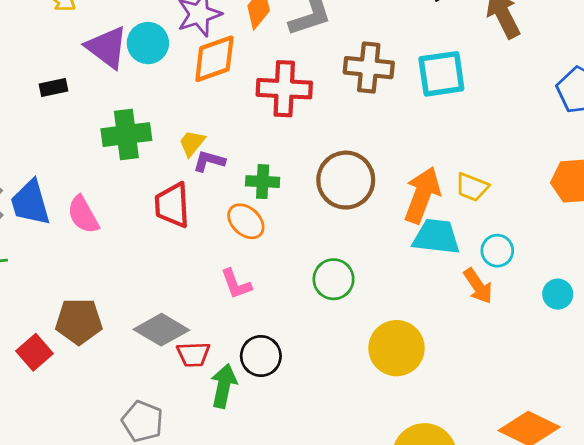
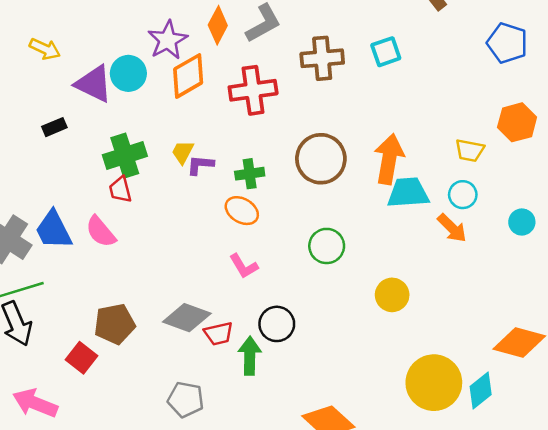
cyan square: (441, 74) -> (386, 52), size x0.7
yellow trapezoid: (472, 187) -> (470, 150), moved
red trapezoid: (172, 205) -> (120, 190), moved, size x0.7
yellow circle: (397, 348) -> (392, 295), size x0.7

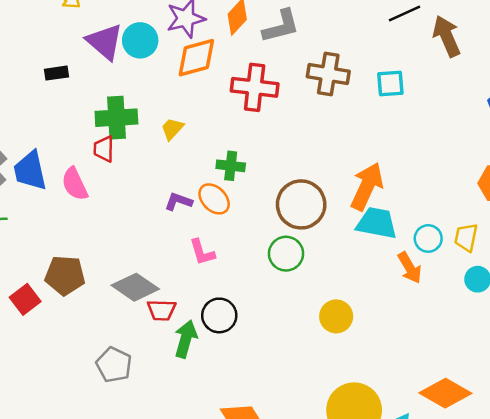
yellow trapezoid: (470, 150) -> (466, 237), moved, turned 76
brown circle: (321, 159) -> (301, 204), moved
purple L-shape: (200, 165) -> (178, 201), moved

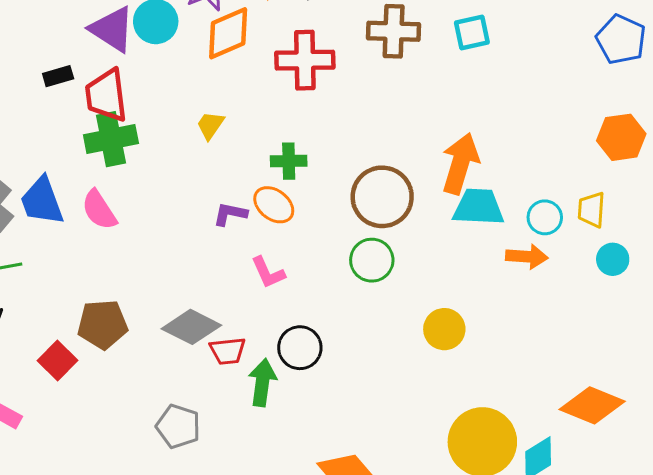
green cross: (116, 118) -> (111, 139), moved
red trapezoid: (104, 149) -> (106, 95), moved, size x1.6
orange arrow: (410, 268) -> (527, 257), turned -48

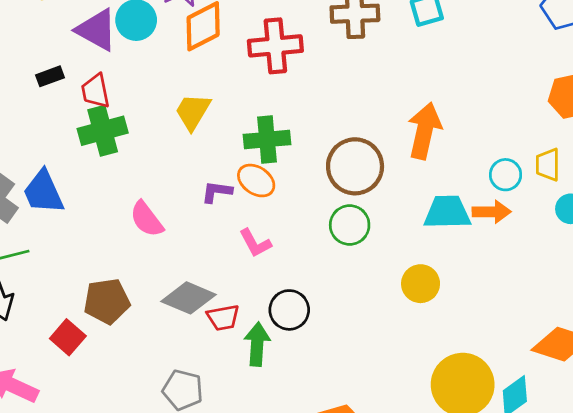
red trapezoid: (106, 95) -> (96, 91), size x0.7
yellow trapezoid: (210, 125) -> (193, 112), size x1.4
green cross: (289, 161) -> (267, 139), size x1.4
cyan trapezoid: (479, 207) -> (447, 212), moved
pink semicircle: (99, 210) -> (147, 219), moved

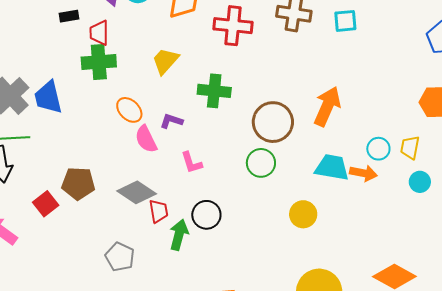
orange ellipse: (256, 181) -> (129, 110), moved
pink semicircle: (147, 219) -> (146, 139), moved
red trapezoid: (223, 318) -> (159, 211), turned -100

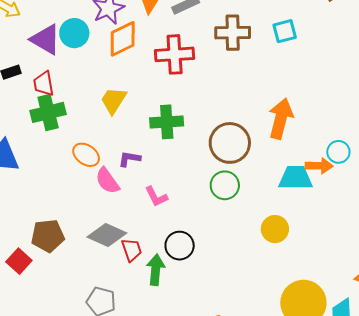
orange arrow: (363, 173) -> (319, 166), moved

